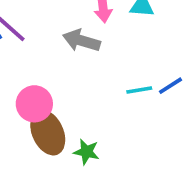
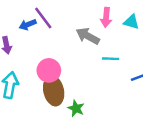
cyan line: (139, 90) -> (111, 59), moved

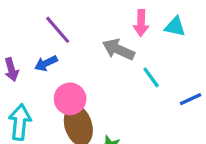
blue arrow: (28, 25) -> (46, 63), moved
cyan line: (111, 59) -> (151, 77), turned 56

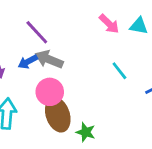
pink arrow: (141, 23) -> (109, 24), turned -45
gray arrow: (118, 49) -> (49, 59), moved

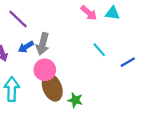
purple line: (37, 32) -> (18, 19), moved
gray arrow: (49, 59) -> (43, 44), turned -95

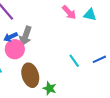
cyan line: (99, 50) -> (74, 61), moved
pink circle: (45, 70) -> (15, 49), moved

